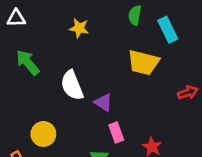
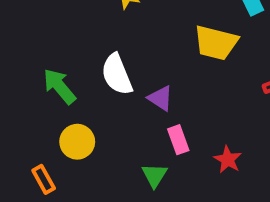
green arrow: (28, 62) -> (59, 86), moved

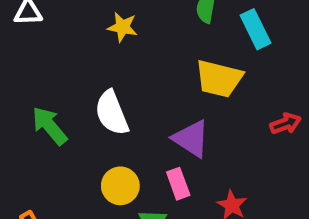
purple triangle: (160, 98) -> (191, 139), moved, size x1.4
yellow circle: (77, 142) -> (120, 186), moved

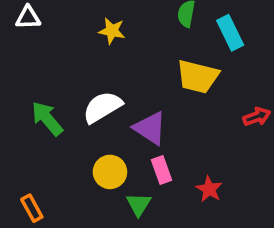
white semicircle: (112, 113) -> (102, 107), turned 81
purple triangle: (191, 139) -> (150, 128), moved

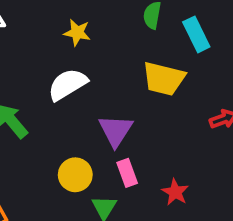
white semicircle: (102, 107) -> (68, 84), moved
purple triangle: (150, 128) -> (116, 131), turned 30

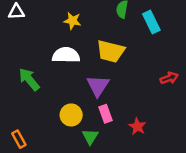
yellow trapezoid: (164, 79) -> (111, 51), moved
white semicircle: (68, 84) -> (66, 55), turned 32

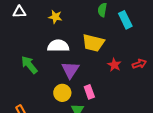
yellow star: (72, 21) -> (55, 17), moved
purple triangle: (98, 86) -> (70, 70), moved
red star: (137, 126) -> (114, 65), moved

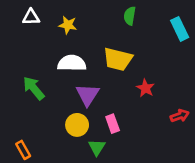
white triangle: (19, 12) -> (31, 17), moved
cyan rectangle: (125, 20) -> (180, 29), moved
red arrow: (139, 64) -> (180, 116), moved

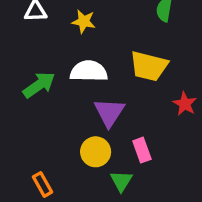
green arrow: (34, 88) -> (39, 85), moved, turned 95
orange rectangle: (23, 150) -> (42, 184), moved

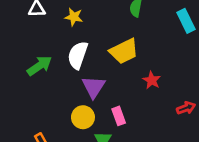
yellow trapezoid: (149, 66) -> (124, 51), turned -40
white semicircle: (89, 71) -> (78, 55), turned -72

